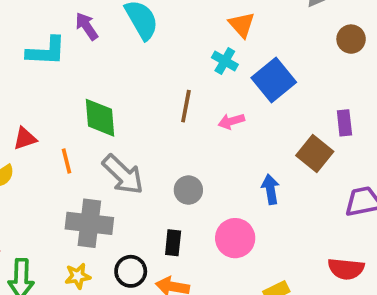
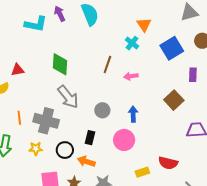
blue square: (274, 80) -> (172, 48), moved
purple rectangle: (344, 123) -> (193, 75), moved
orange line: (67, 161) -> (19, 118), moved
blue arrow: (270, 189) -> (133, 114), moved
red semicircle: (346, 269) -> (168, 163), moved

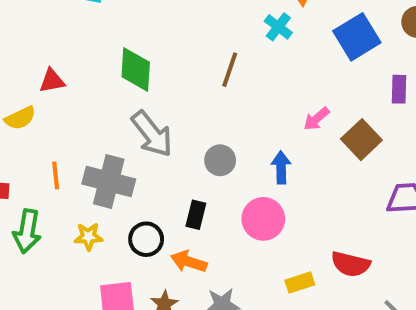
pink arrow: (131, 76) -> (316, 119), moved, turned -32

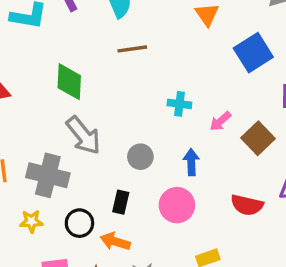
cyan cross: (278, 27) -> (179, 104), moved, turned -30
brown line: (230, 70) -> (132, 49), moved, turned 64
red semicircle: (351, 264) -> (247, 205), moved

